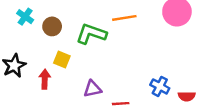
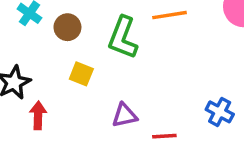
green L-shape: (91, 34) -> (123, 38), turned -88
red arrow: (45, 79) -> (38, 115), moved

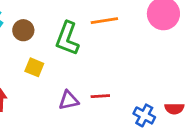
blue cross: (220, 112) -> (144, 115), moved
red line: (164, 136) -> (100, 96), moved

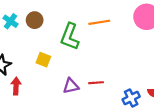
brown circle: (23, 30) -> (35, 20), moved
blue cross: (144, 115) -> (131, 98), turned 35

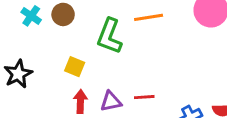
red arrow: (16, 86) -> (80, 101), moved

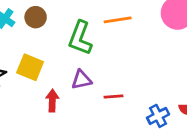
yellow square: (75, 67) -> (30, 67), moved, size x1.4
purple triangle: (111, 101) -> (82, 80), moved

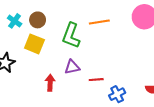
yellow square: (30, 67) -> (34, 44), moved
blue cross: (158, 116) -> (117, 94), moved

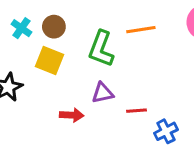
red arrow: (50, 83) -> (72, 115), turned 91

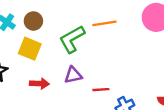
green L-shape: (101, 49) -> (72, 39), turned 40
red arrow: (72, 115) -> (39, 84), moved

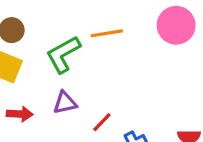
red line: (101, 90) -> (102, 122), turned -42

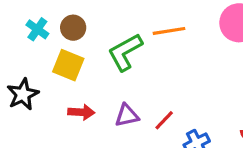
purple triangle: (65, 103) -> (127, 115), moved

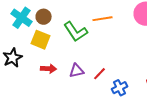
cyan cross: (37, 29) -> (22, 18), size x1.5
green L-shape: (125, 52) -> (76, 32), turned -95

